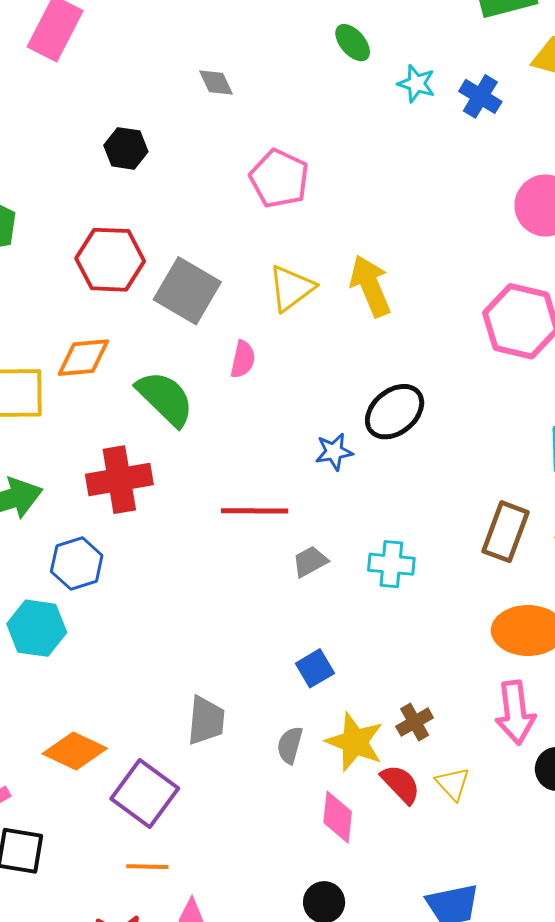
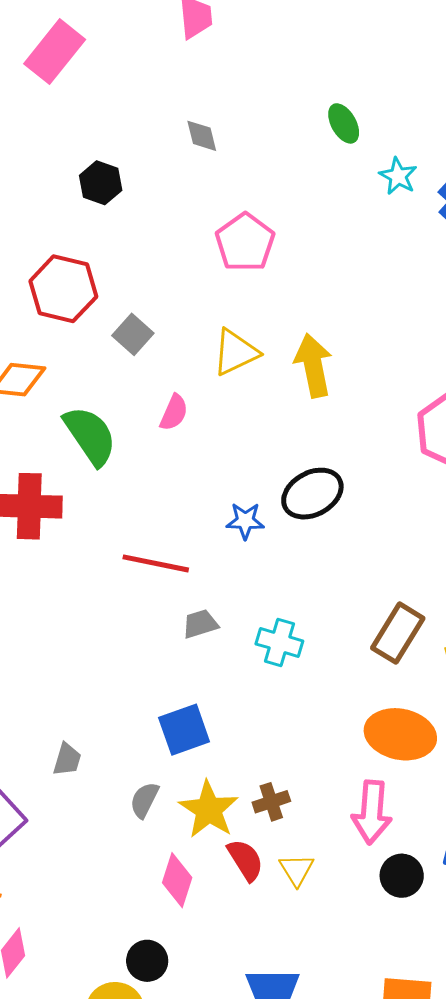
gray square: (187, 291) -> (133, 334), size x0.6
blue square: (315, 668) -> (184, 730), size x1.4
gray trapezoid: (206, 720) -> (67, 759), size x0.7

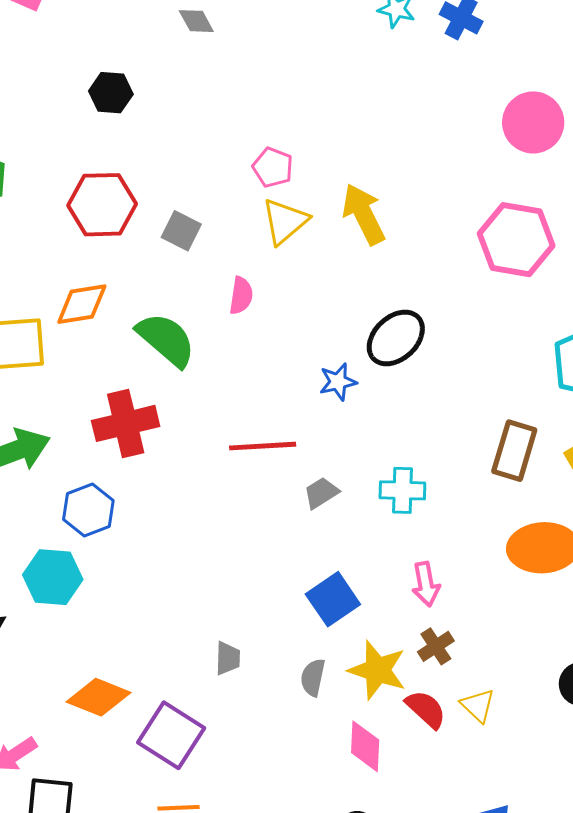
pink pentagon: (245, 242) -> (273, 167), moved, size x0.7
pink arrow: (372, 812) -> (426, 584), moved, size x0.7

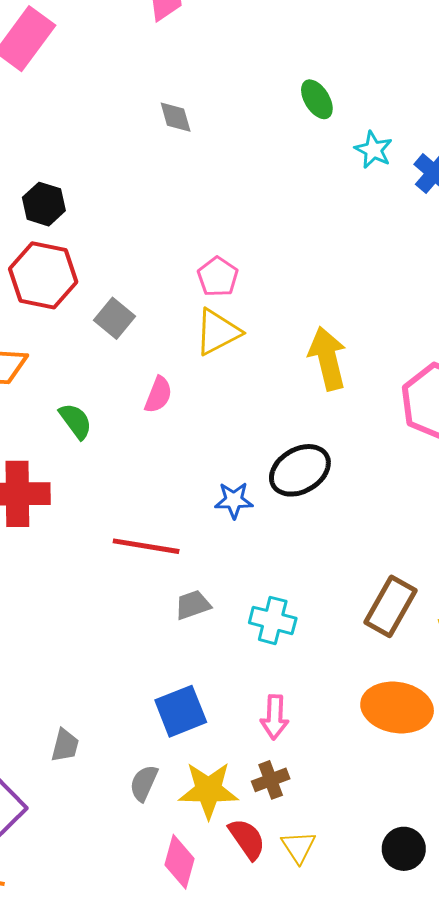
black hexagon: (111, 93) -> (44, 204), moved
yellow arrow: (364, 214) -> (328, 358), moved
green semicircle: (166, 340) -> (76, 421), size x0.6
yellow star: (377, 670) -> (208, 790), turned -30

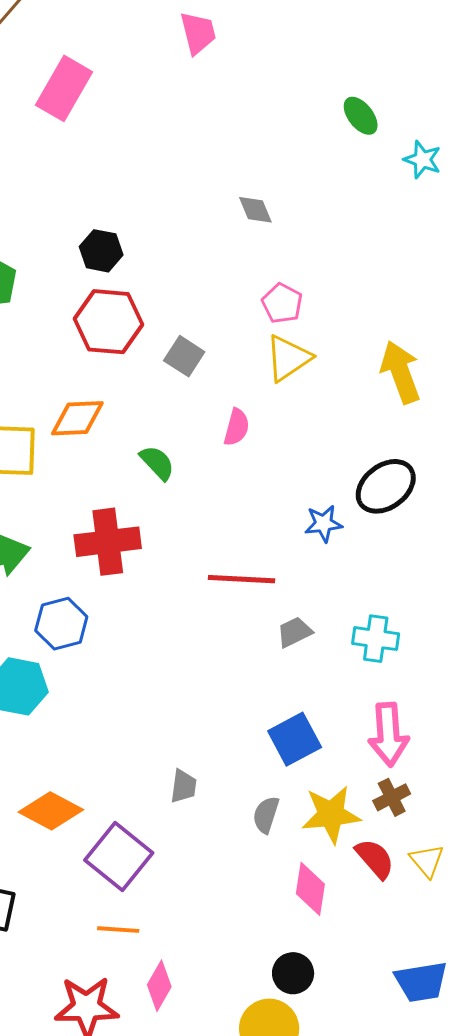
gray diamond: (176, 117) -> (255, 210), moved
pink arrow: (275, 717) -> (388, 734), size x1.4

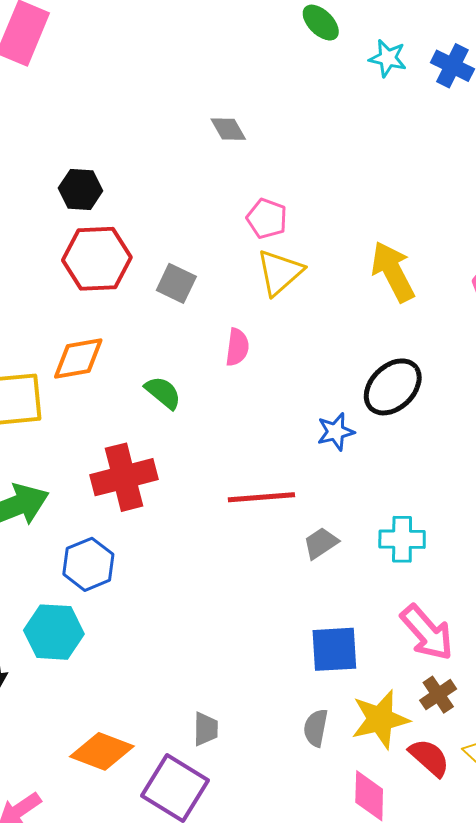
pink arrow: (388, 734) -> (427, 633), turned -30
blue square: (295, 739) -> (334, 649), turned 32
gray trapezoid: (183, 786) -> (206, 729), moved

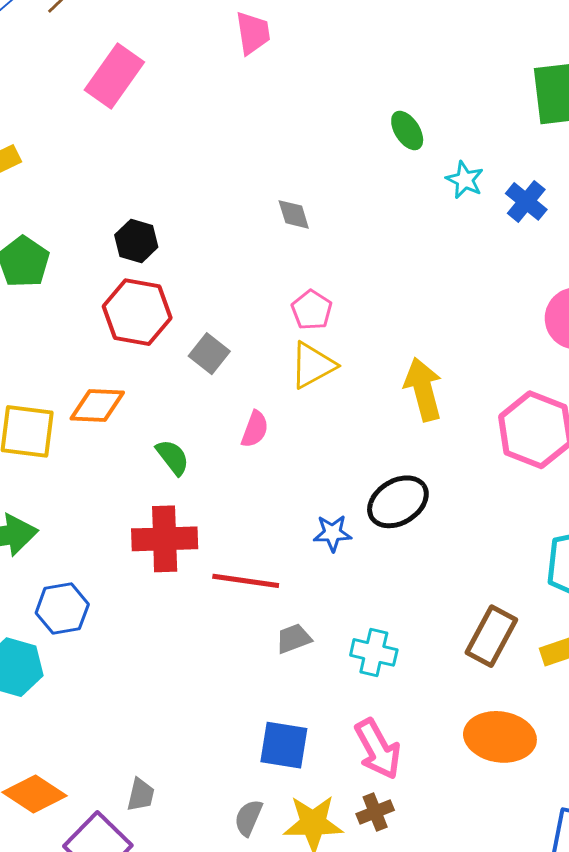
red cross: (124, 477) -> (165, 539), moved

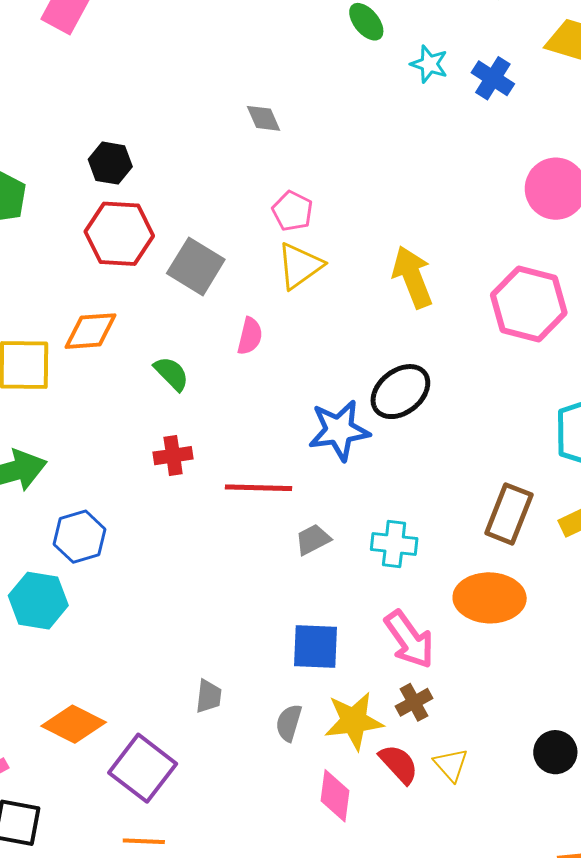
gray square: (209, 354) -> (196, 266), size x1.4
blue star: (332, 533) -> (339, 430), size x1.6
red cross: (165, 539) -> (173, 456), size x0.6
orange ellipse: (500, 737) -> (490, 598), moved
gray trapezoid: (141, 795) -> (209, 696), moved

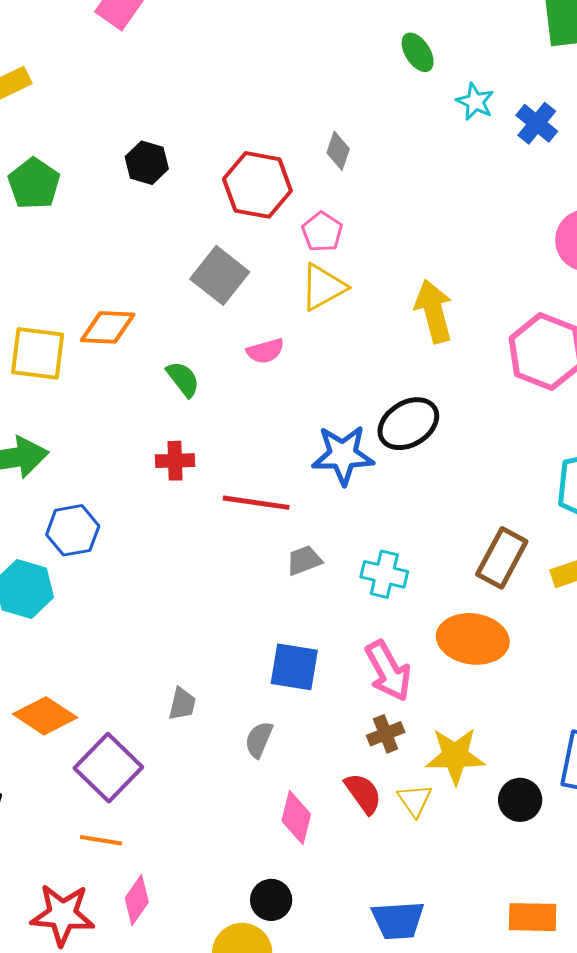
gray diamond: (263, 118) -> (338, 151), moved, turned 36
red hexagon: (119, 234) -> (257, 185), moved
pink semicircle: (250, 336) -> (265, 351), turned 54
yellow star: (354, 721) -> (455, 756), moved

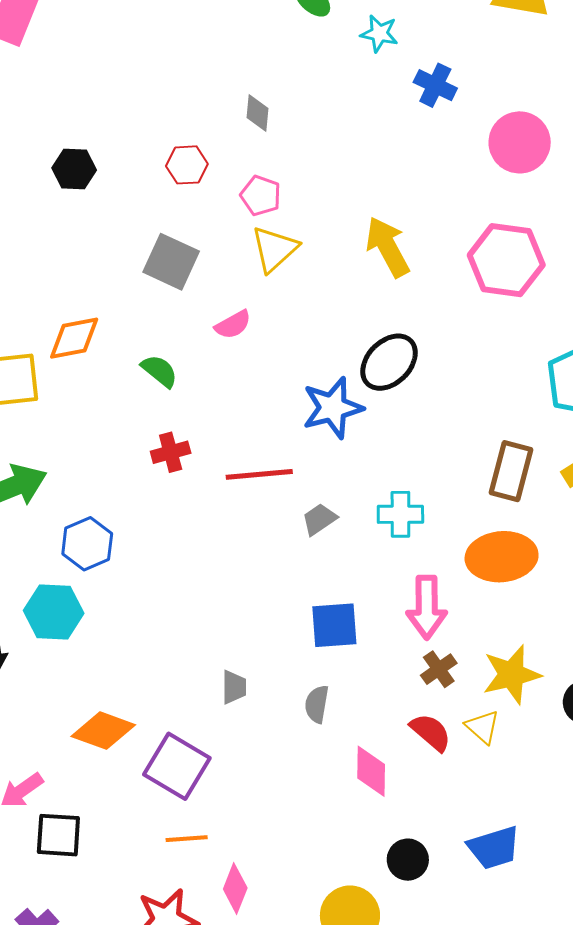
blue cross: (537, 123) -> (435, 85), moved
red hexagon: (257, 185) -> (187, 165), size x0.6
pink arrow: (388, 671) -> (427, 607), turned 42
black circle: (271, 900) -> (408, 860), moved

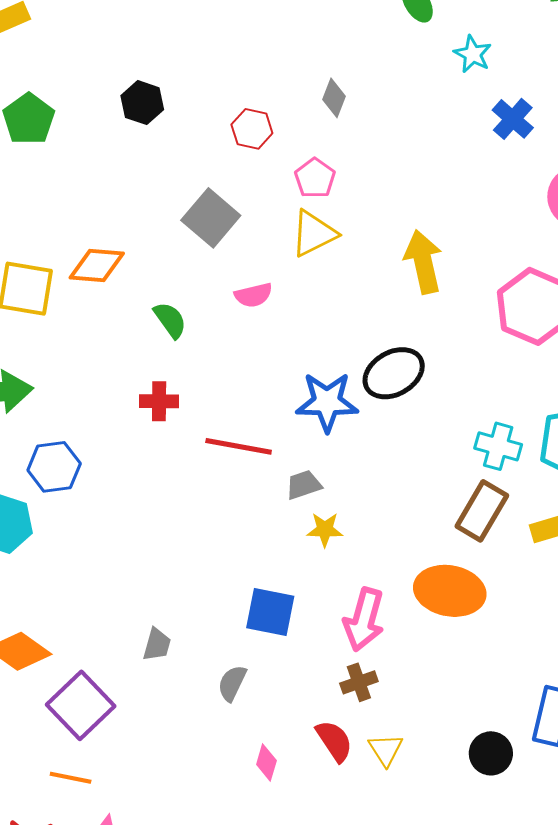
cyan cross: (400, 514) -> (498, 446), moved
gray trapezoid: (319, 519) -> (304, 485), moved
yellow star: (512, 675) -> (325, 530), moved, size x0.6
pink diamond: (371, 771) -> (266, 762), size x0.7

